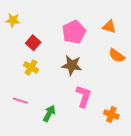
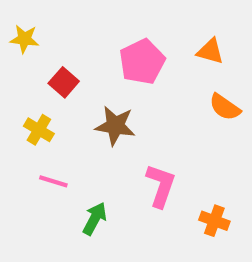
brown star: (72, 65) -> (115, 126), moved
yellow cross: (31, 67) -> (39, 130), moved
pink line: (20, 101) -> (53, 181), moved

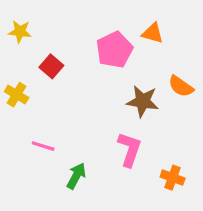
orange triangle: (210, 51) -> (153, 33), moved
brown star: (115, 126) -> (143, 101), moved
yellow cross: (39, 130) -> (17, 95), moved

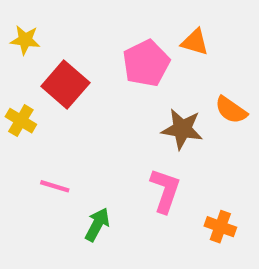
red square: (51, 66) -> (65, 84), size x1.5

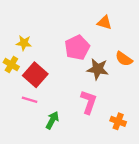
yellow star: (25, 40) -> (24, 43), moved
pink pentagon: (146, 63) -> (77, 48), moved
red square: (65, 84) -> (35, 75), moved

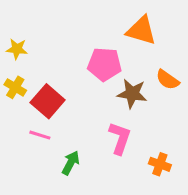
orange triangle: (104, 23) -> (141, 30), size x1.5
yellow star: (24, 43) -> (17, 49), moved
pink pentagon: (77, 48) -> (104, 64), turned 30

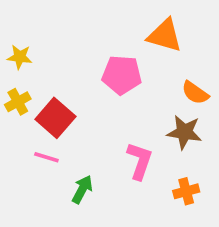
yellow cross: (15, 87) -> (18, 102), turned 30
brown star: (132, 94) -> (184, 132), moved
orange cross: (160, 164) -> (186, 191), turned -35

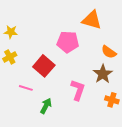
red square: (55, 118) -> (44, 66), moved
brown star: (184, 132) -> (103, 74), turned 30
orange cross: (186, 191) -> (112, 100), moved, turned 32

